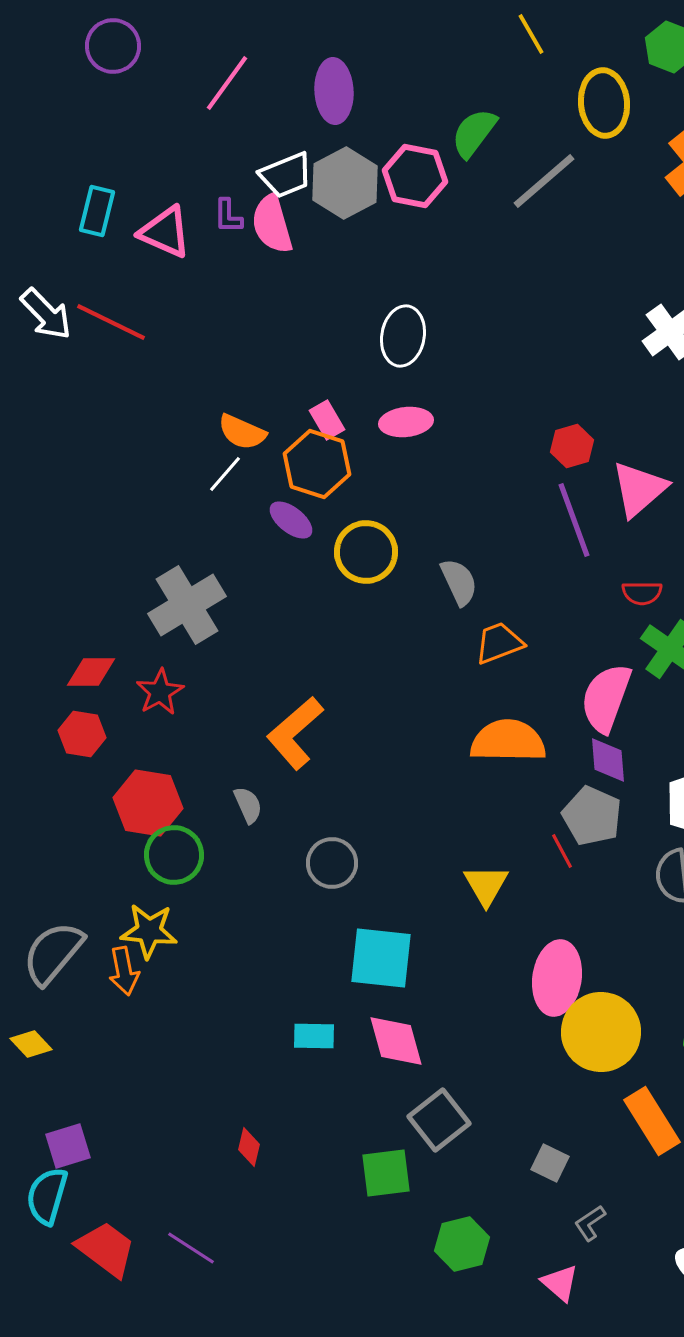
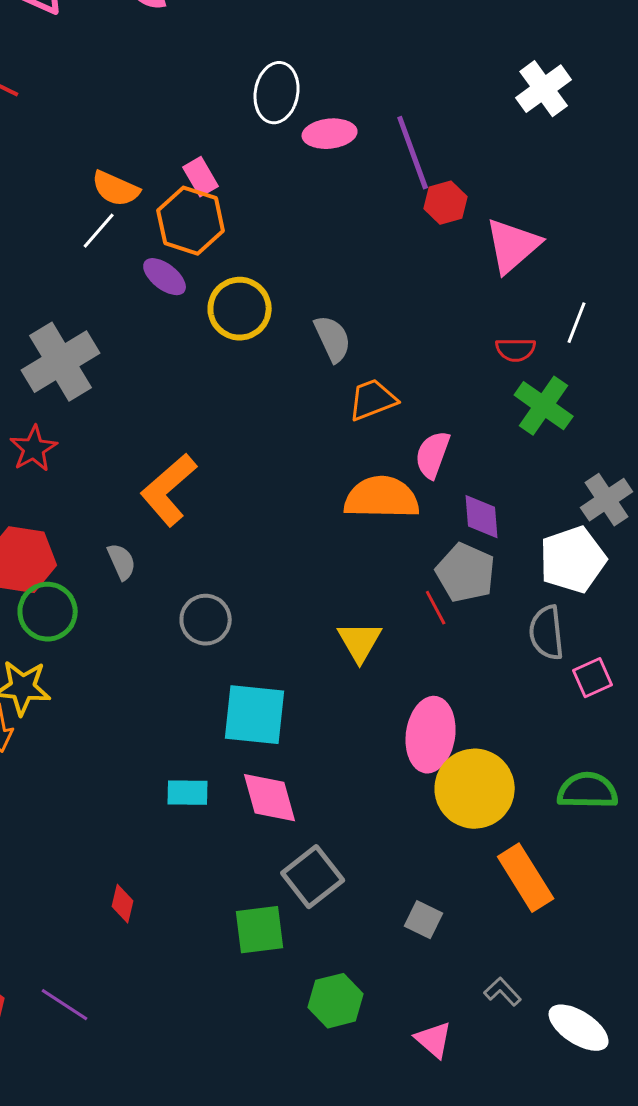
pink ellipse: (406, 422) -> (330, 134), moved
purple line: (574, 520) -> (413, 153), moved
pink semicircle: (606, 698) -> (433, 455), moved, size x0.7
gray L-shape: (590, 1223) -> (503, 992), moved, turned 81

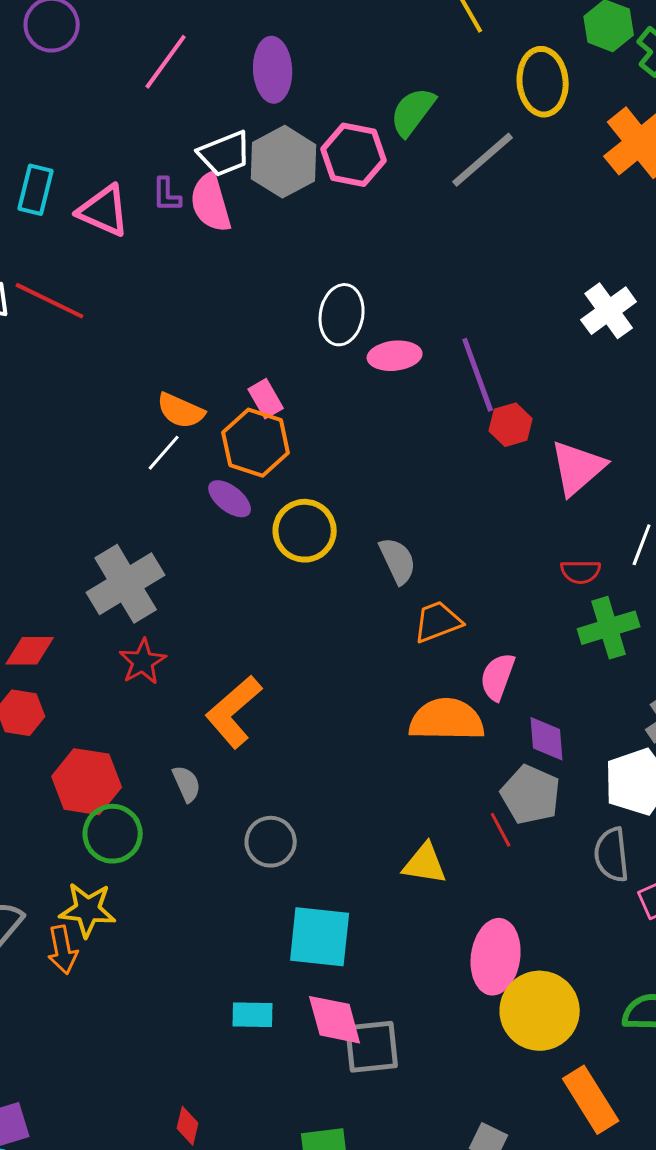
green cross: (544, 406) -> (609, 628), turned 38
red star: (34, 449) -> (143, 662), moved
yellow triangle: (360, 642) -> (425, 864), turned -51
gray square: (313, 877) -> (372, 1047), moved, turned 32

